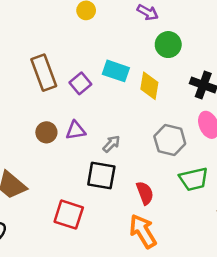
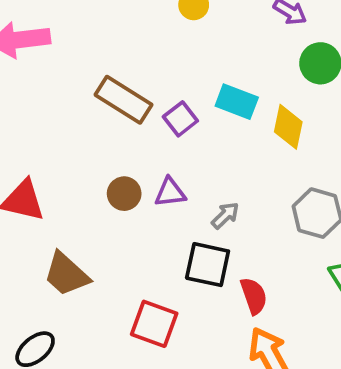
brown rectangle: (44, 73) -> (123, 100), turned -40
red semicircle: (145, 193) -> (254, 296), moved

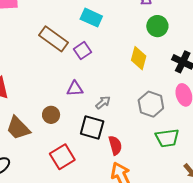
cyan rectangle: (237, 102) -> (91, 18), moved
brown circle: (124, 194) -> (51, 115), moved
red square: (154, 324) -> (62, 157), turned 35

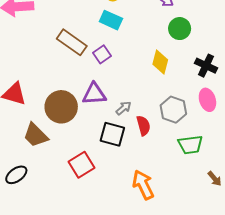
purple triangle: (75, 89) -> (94, 94), size x1.4
brown circle: (51, 115) -> (61, 107), moved, size x1.8
red semicircle: (115, 145) -> (143, 126), moved

